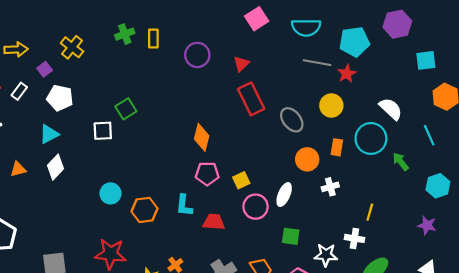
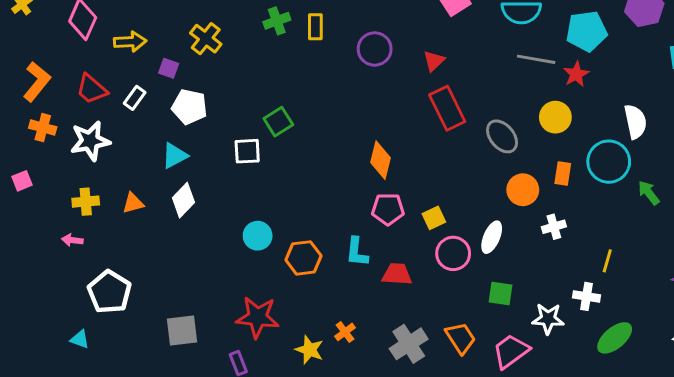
purple square: (45, 69) -> (169, 68), turned -32
white semicircle: (391, 109) -> (635, 122), turned 35

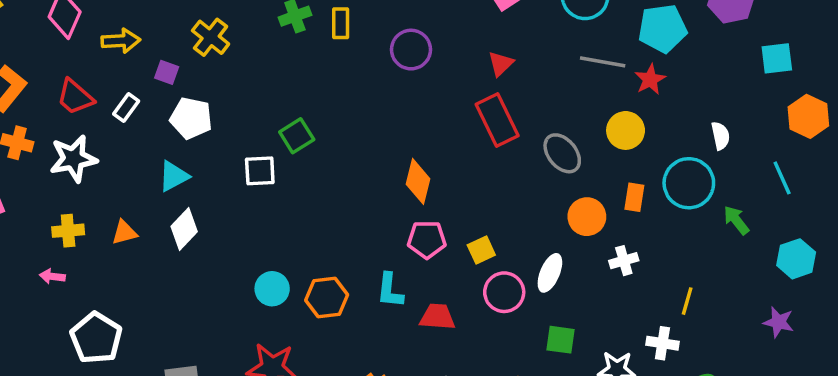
red triangle: (434, 61) -> (501, 64), moved
white semicircle: (635, 122) -> (720, 136), size x0.7
cyan circle: (258, 236) -> (272, 289), moved

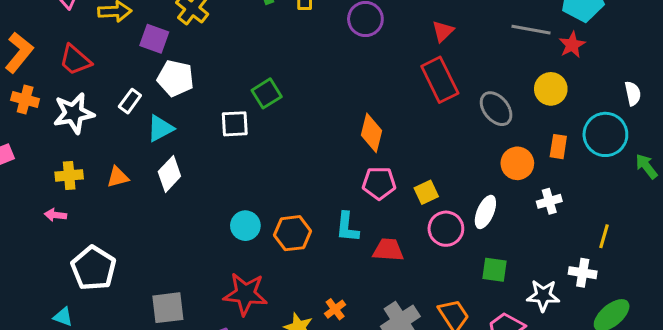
purple square: (167, 72) -> (154, 39), size x1.4
white rectangle: (126, 108) -> (130, 101), moved

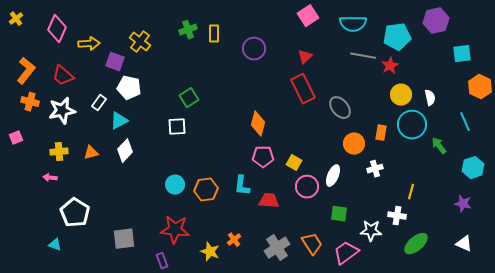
yellow circle: (551, 89) -> (401, 95), moved
white square: (235, 124) -> (177, 127), moved
yellow square: (426, 192) -> (294, 163), turned -35

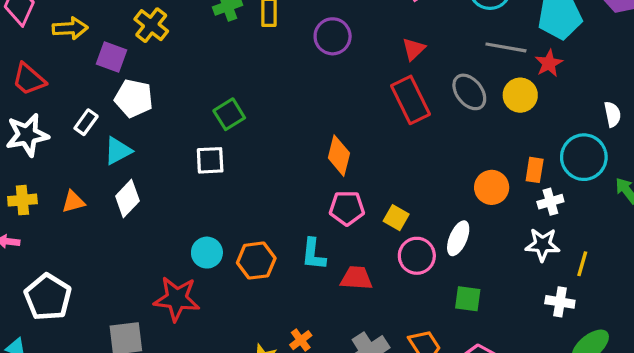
yellow circle: (401, 95) -> (520, 95), moved
gray ellipse: (340, 108) -> (469, 92), moved
white cross: (375, 169) -> (550, 202), moved
red star: (175, 230) -> (177, 299), moved
white star: (371, 231) -> (542, 245), moved

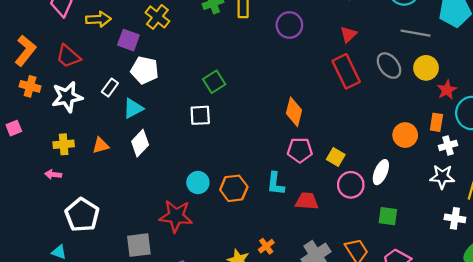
red star: (549, 63) -> (447, 90), moved

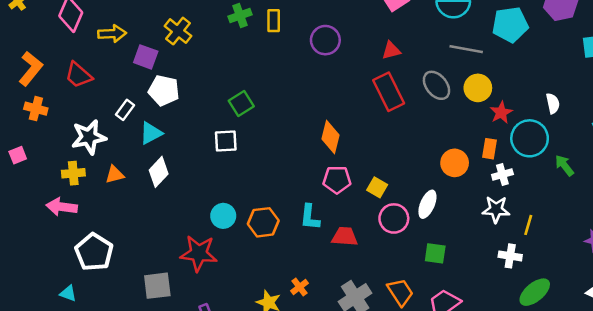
red triangle: (348, 34) -> (391, 50), turned 30
white star: (67, 97) -> (89, 137), moved
pink arrow: (53, 174) -> (62, 207), size x1.6

